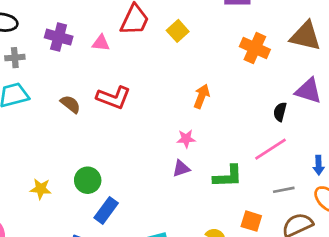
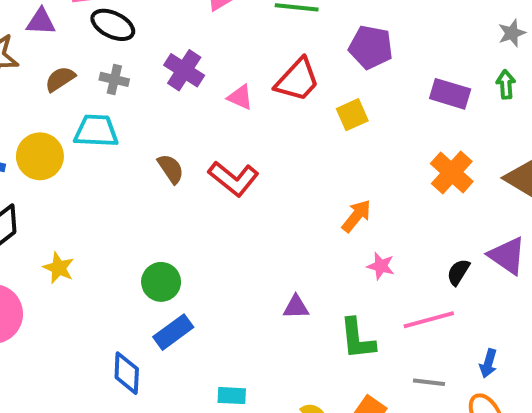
pink star: (186, 139) -> (381, 266), moved
green L-shape: (228, 176) -> (357, 339), turned 68
yellow star: (41, 189) -> (59, 268), moved

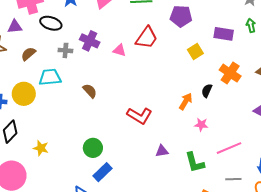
gray cross: (114, 79) -> (65, 50), moved
yellow square: (352, 115) -> (195, 51), moved
red L-shape: (234, 179) -> (139, 116), moved
black semicircle: (458, 272) -> (207, 91), moved

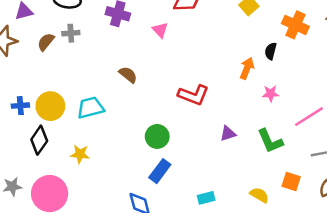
gray cross: (65, 50) -> (71, 33), moved
pink triangle: (119, 50) -> (160, 30), moved, turned 40
cyan trapezoid: (50, 77) -> (91, 108), moved
yellow circle: (24, 94) -> (50, 106), moved
green circle: (93, 148) -> (157, 136), moved

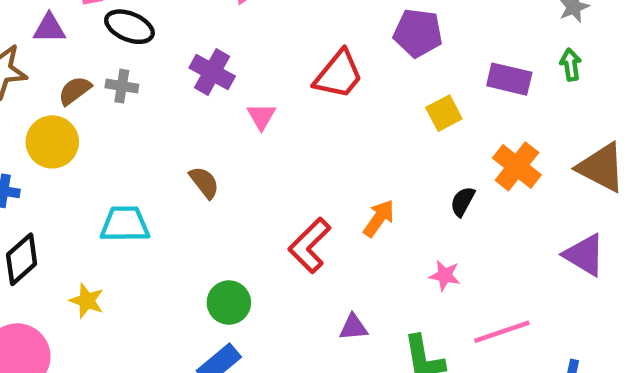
pink triangle: (160, 30) -> (261, 117), moved
orange arrow: (247, 68) -> (379, 218), moved
red L-shape: (193, 95) -> (310, 245), turned 100
yellow circle: (50, 106) -> (52, 142), moved

